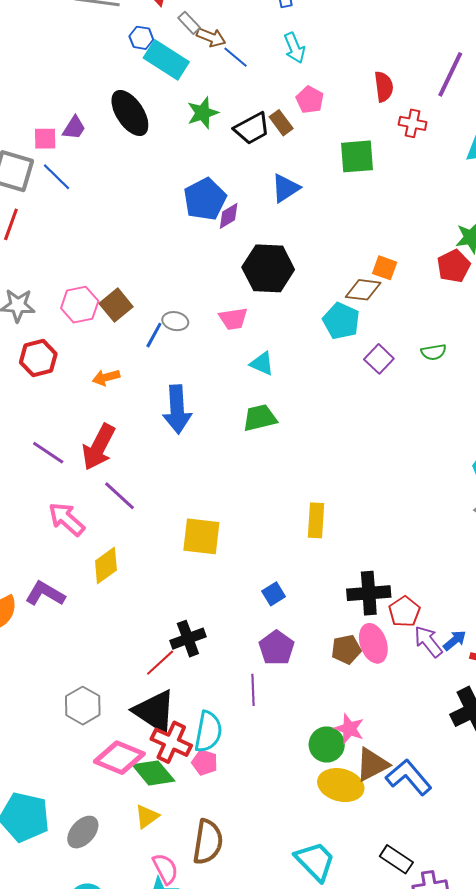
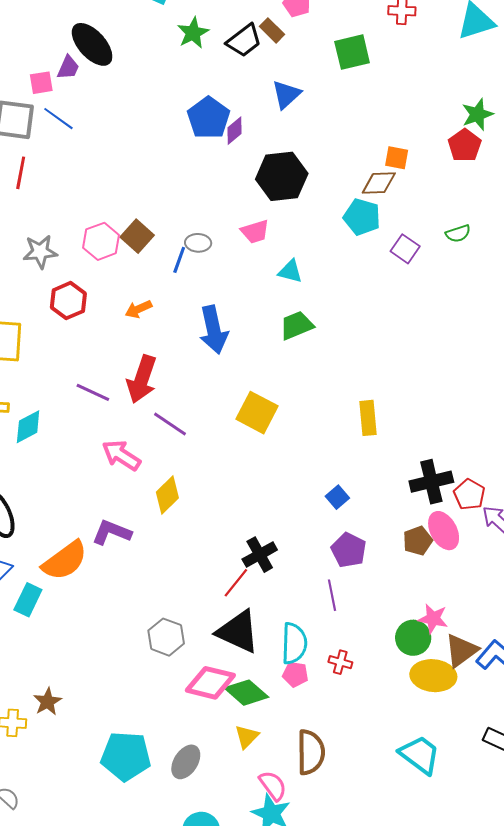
black ellipse: (130, 113) -> (92, 44), moved
yellow square: (201, 536) -> (257, 413), moved, turned 30
red cross: (171, 742) -> (340, 662), moved, size x0.6

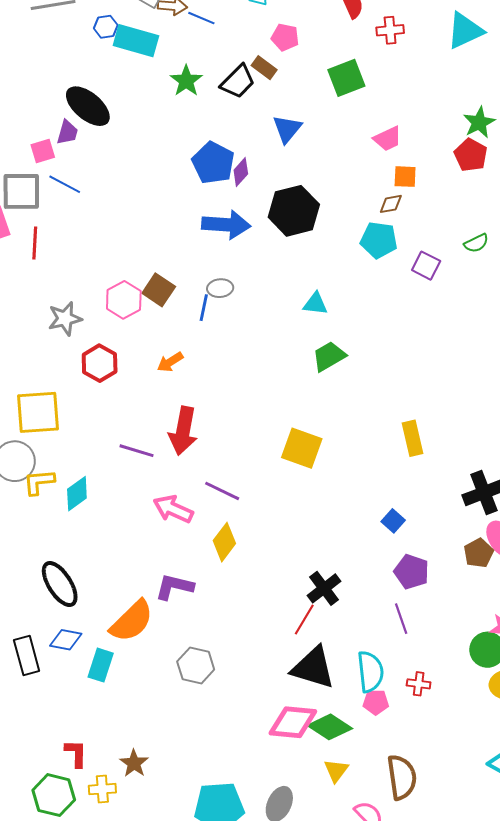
brown diamond: (379, 183) -> (391, 204), size x0.7
pink trapezoid: (255, 232) -> (388, 139), moved
blue arrow: (214, 330) -> (226, 225), moved, turned -66
purple line: (170, 424) -> (222, 491), moved
gray hexagon: (166, 637) -> (196, 665), moved

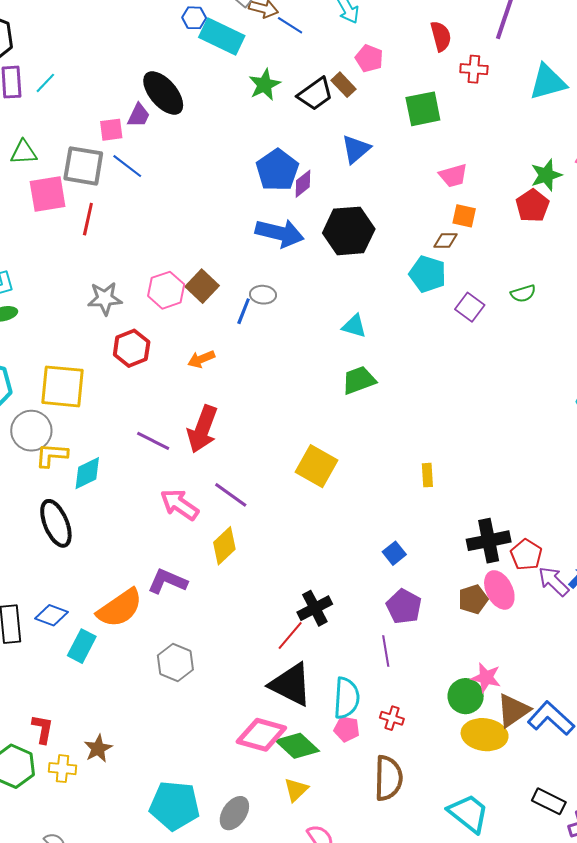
yellow rectangle: (412, 438) -> (427, 475), size x0.7
black ellipse: (60, 584) -> (56, 523), moved
brown semicircle: (402, 777) -> (388, 778), moved

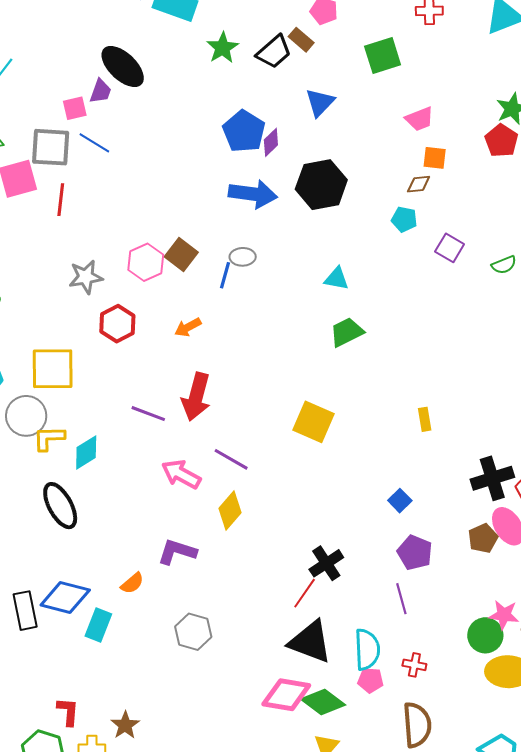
cyan pentagon: (428, 274) -> (404, 219), size x0.7
green semicircle: (523, 293) -> (504, 265), moved
orange semicircle: (120, 608) -> (132, 583), size x0.5
blue diamond: (52, 615) -> (65, 597), size x1.5

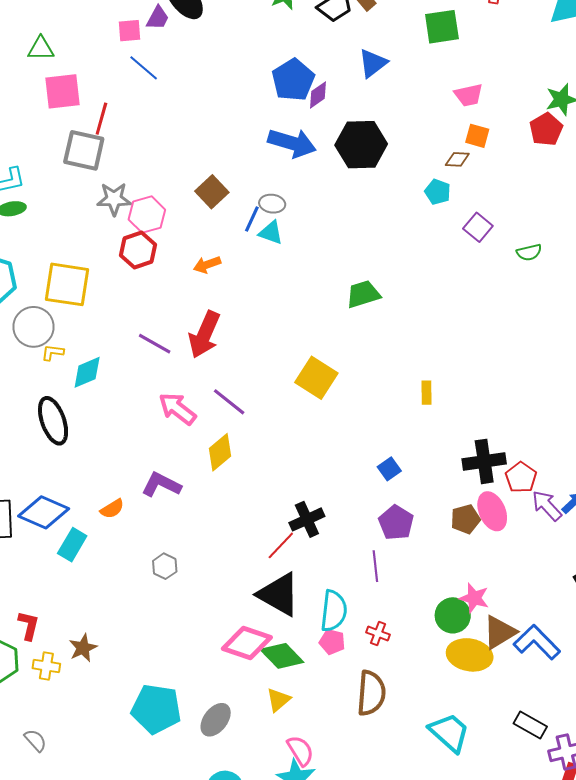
gray square: (51, 147) -> (84, 150), moved
pink hexagon: (146, 262) -> (147, 215), moved
cyan triangle: (337, 279) -> (271, 233), moved
yellow L-shape: (49, 438) -> (53, 352), size x0.7
gray hexagon: (193, 632) -> (165, 566), size x0.7

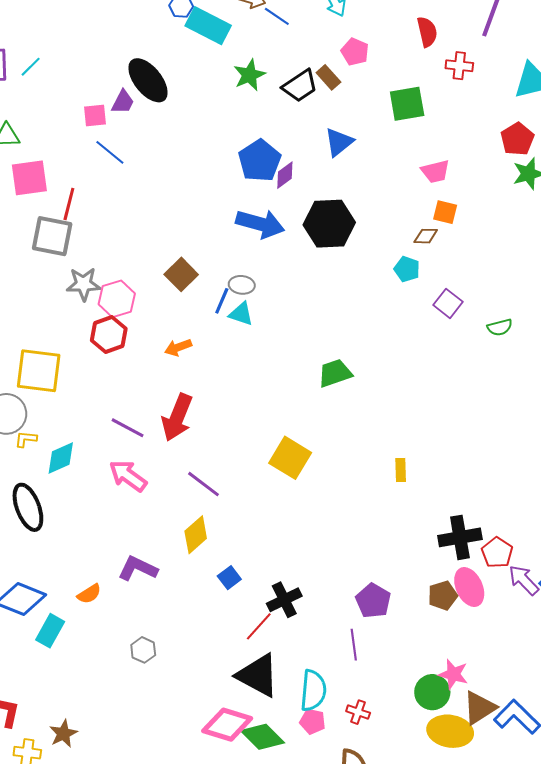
red pentagon: (546, 129) -> (517, 139), moved
pink arrow: (177, 409) -> (128, 476), moved
blue square: (389, 469) -> (229, 578), moved

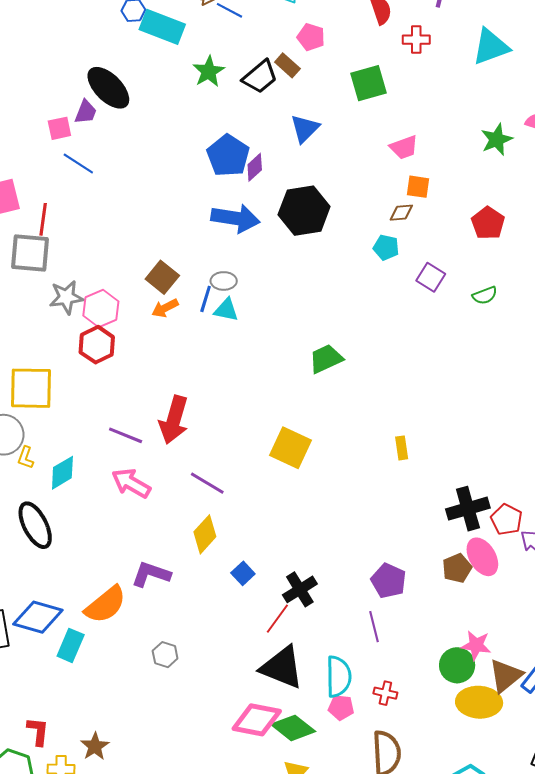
red pentagon: (517, 139) -> (488, 223), moved
orange arrow: (178, 347) -> (165, 308), moved
yellow L-shape: (26, 439) -> (26, 458), turned -70
orange semicircle: (89, 594) -> (105, 605), size x1.8

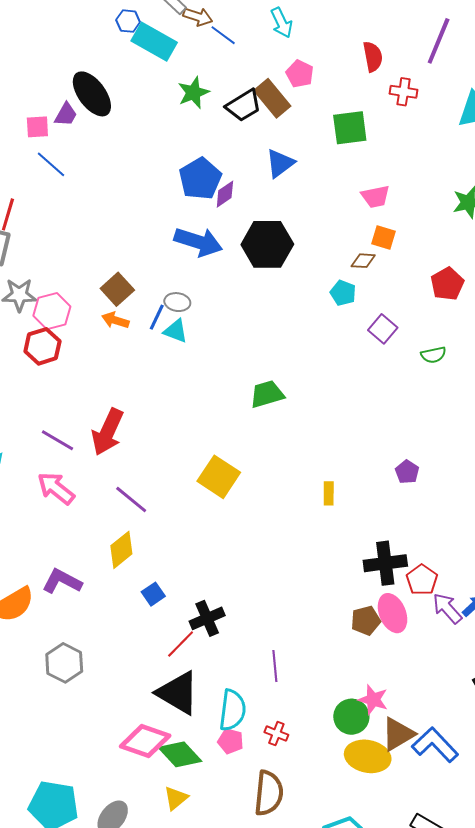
brown rectangle: (287, 65) -> (272, 98), size x1.5
orange arrow: (165, 308) -> (115, 320), turned 36
purple pentagon: (389, 581) -> (407, 472), moved, size x0.7
gray hexagon: (165, 655) -> (64, 663), size x1.5

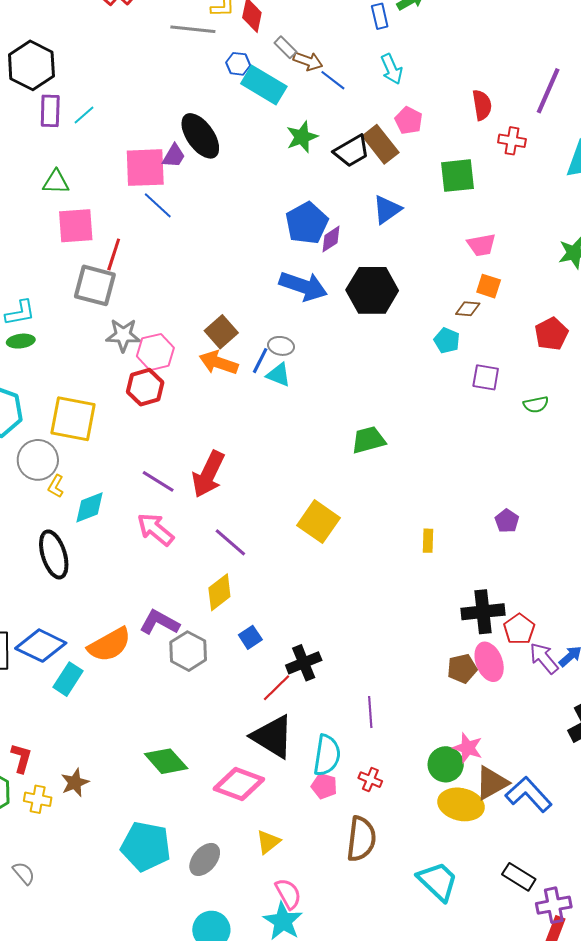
pink square: (37, 127) -> (145, 168), size x1.8
orange arrow: (115, 320) -> (219, 363), size x1.4
purple square: (383, 329) -> (486, 377), turned -32
gray hexagon: (64, 663) -> (188, 651), moved
green diamond: (180, 754) -> (166, 761), moved

